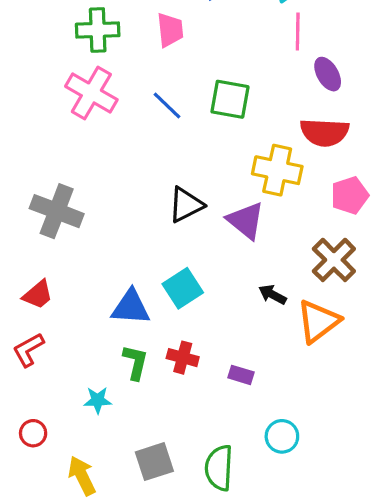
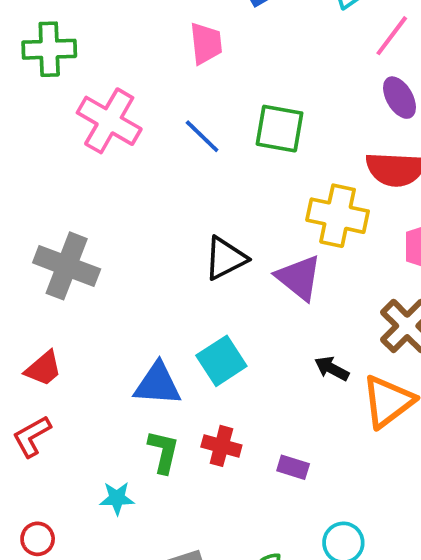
green cross: (98, 30) -> (49, 49), moved
pink line: (298, 32) -> (392, 36), moved, turned 36

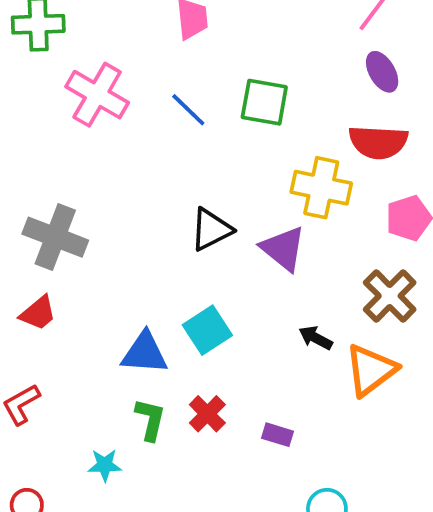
red trapezoid: (43, 369) -> (38, 313), moved
red cross: (221, 446) -> (207, 414), turned 30

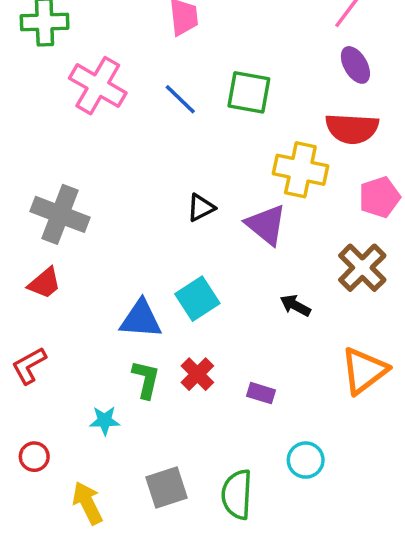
black triangle: (211, 229) -> (201, 208), size x0.7
orange triangle: (371, 370) -> (364, 371), moved

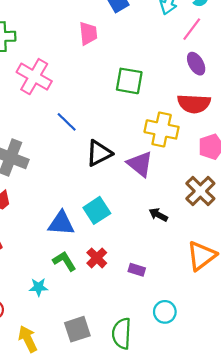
blue line: (180, 99) -> (67, 122), moved
black triangle: (201, 208) -> (99, 153), size x1.5
green L-shape: (146, 379) -> (64, 261), turned -45

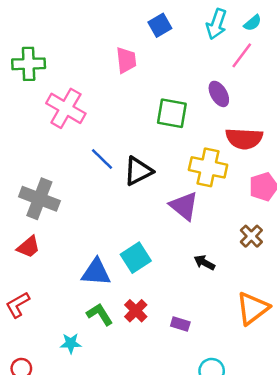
purple ellipse: (196, 64) -> (219, 94), moved
black triangle: (99, 153) -> (138, 171), moved
brown cross: (200, 191) -> (251, 236), size x0.7

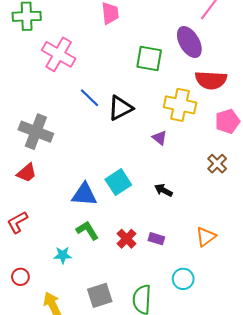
purple ellipse: (219, 94) -> (189, 42), size x1.4
purple triangle: (184, 206) -> (159, 138), size x0.6
black arrow: (204, 263) -> (164, 190), moved
orange triangle: (253, 308) -> (206, 237), moved, size x0.7
red cross: (136, 311) -> (127, 239), moved

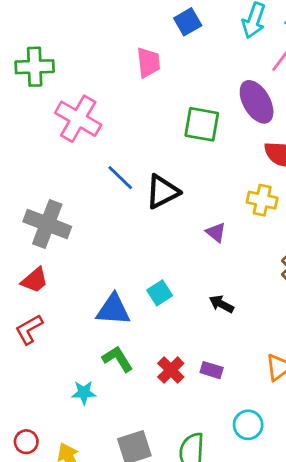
yellow cross: (180, 105) -> (262, 200), moved, size x0.7
cyan square: (118, 182) -> (160, 293), size x0.7
red L-shape: (17, 222) -> (29, 329), moved
red circle: (20, 277) -> (26, 442), moved

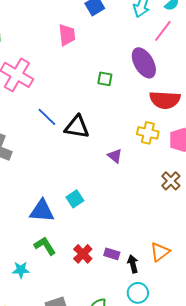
green square: (202, 124) -> (105, 79), size x0.6
black triangle: (162, 192) -> (77, 127), turned 36
black arrow: (221, 304) -> (133, 264), moved, turned 48

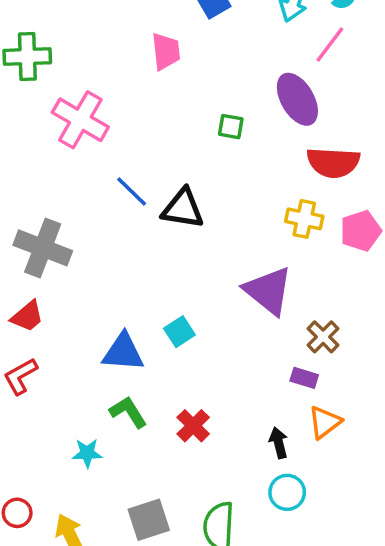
purple triangle: (115, 156) -> (268, 291), moved, size x2.0
brown cross: (171, 181) -> (323, 337), moved
purple rectangle: (112, 254) -> (304, 378), moved

